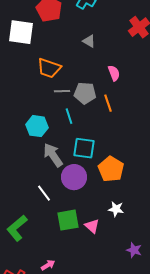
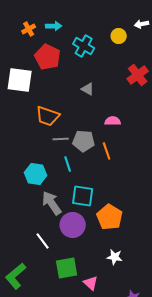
pink semicircle: (114, 73) -> (113, 121), turned -70
pink triangle: (92, 226) -> (91, 283), moved

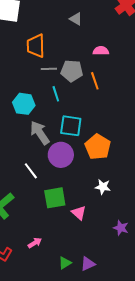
orange trapezoid: (48, 116) -> (36, 46), turned 70

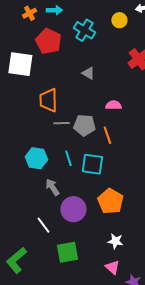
cyan line: (56, 94) -> (68, 158), moved
cyan square: (71, 126) -> (92, 164), moved
gray arrow: (40, 133) -> (52, 187), size x0.7
pink triangle: (79, 213) -> (112, 267), moved

